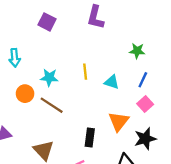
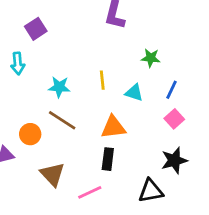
purple square: (47, 22) -> (36, 29), moved, turned 30
green star: (137, 51) -> (151, 58), moved
orange circle: (25, 94) -> (30, 134), moved
orange triangle: (119, 121) -> (113, 127), moved, turned 45

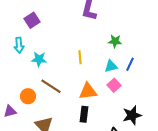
cyan star: (59, 87) -> (39, 59), moved
cyan triangle: (134, 93) -> (111, 66), moved, turned -32
pink square: (174, 119) -> (114, 85), moved

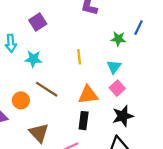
purple square: (32, 20) -> (38, 22), moved
blue line: (130, 64) -> (138, 28), moved
cyan triangle: (111, 66) -> (114, 67), turned -40
black star: (132, 115) -> (123, 116), moved

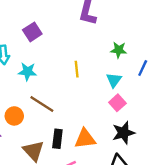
blue line: (138, 28) -> (143, 68), moved
orange triangle: (88, 95) -> (85, 139), moved
black rectangle: (84, 121) -> (57, 139), moved

